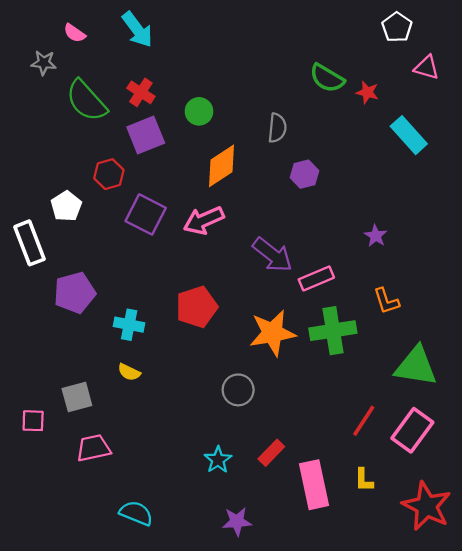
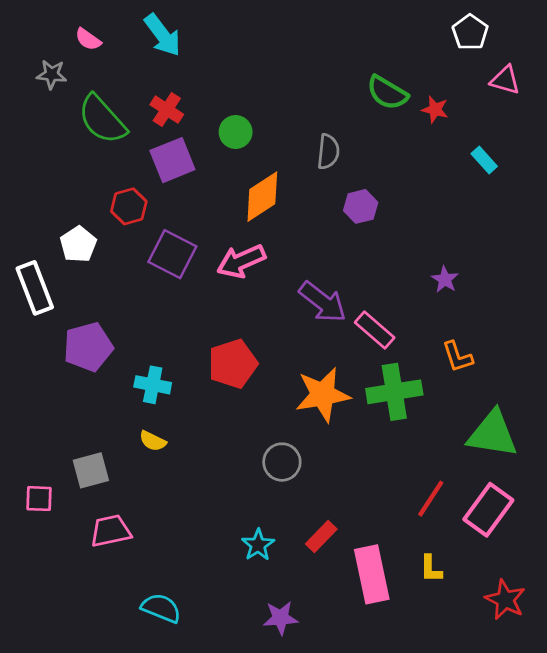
cyan rectangle: (409, 135) -> (484, 160), size x0.6
pink rectangle: (316, 278) -> (375, 330), turned 64
red star: (427, 506) -> (505, 600), size x0.7

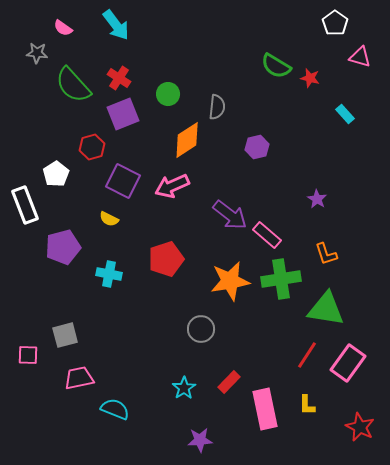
gray semicircle: (328, 152) -> (217, 107), moved
green triangle: (493, 434) -> (326, 309), moved
yellow semicircle: (153, 441) -> (109, 219), moved
cyan semicircle: (161, 608) -> (115, 409), moved

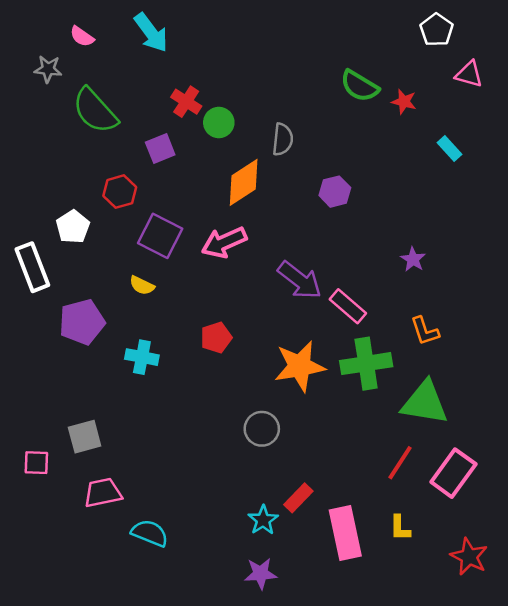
red cross: (119, 78) -> (186, 102), moved
purple square: (123, 114) -> (160, 149), size x0.7
red pentagon: (166, 259) -> (216, 338), size x0.7
cyan star: (184, 388) -> (263, 520), moved

